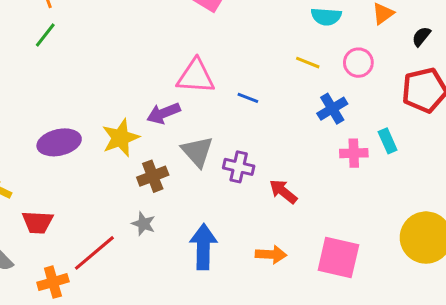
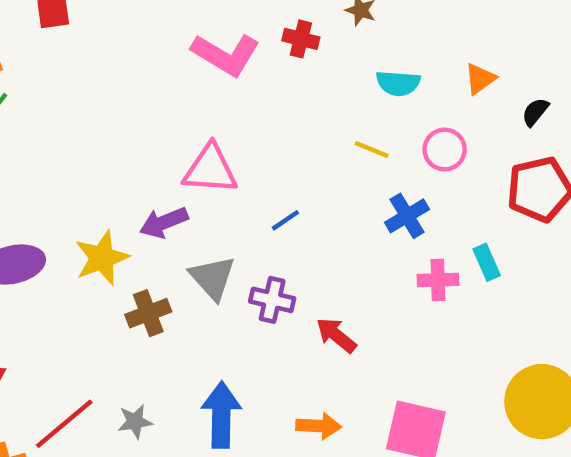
blue line: (248, 98) -> (285, 220), moved, turned -55
gray star: (144, 224) -> (135, 422), moved, turned -30

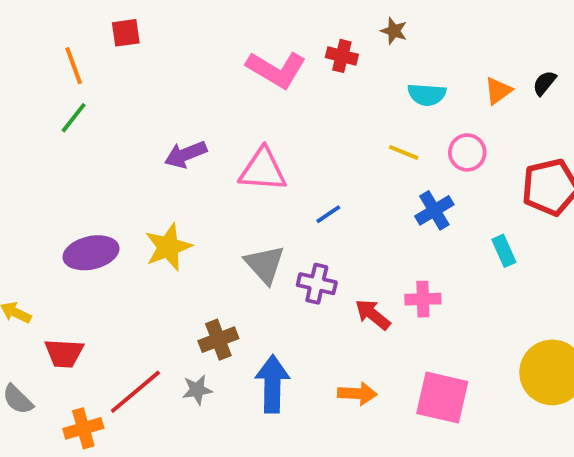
black semicircle: (535, 112) -> (544, 83), moved
purple arrow: (164, 222) -> (186, 154), moved
pink cross: (438, 280) -> (423, 299), moved
brown cross: (148, 313) -> (218, 340), moved

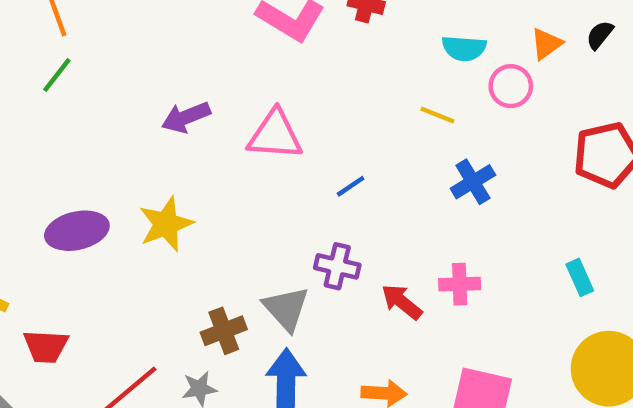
pink circle: (467, 152) -> (511, 86), moved
cyan rectangle: (504, 251) -> (580, 277), moved
gray triangle: (265, 264) -> (286, 309), moved

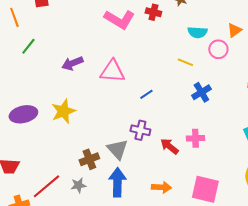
green line: (57, 75) -> (28, 46), moved

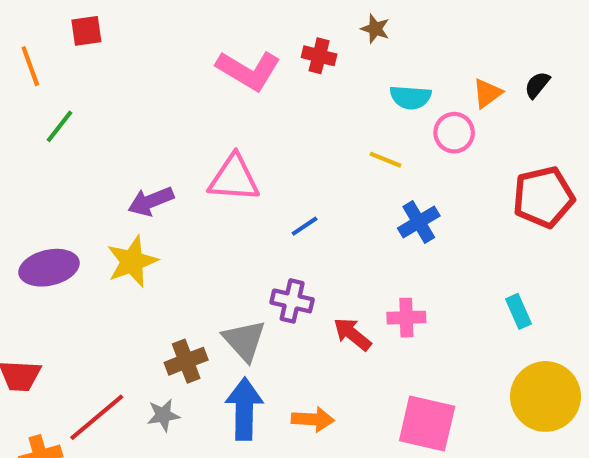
purple arrow: (72, 63) -> (151, 201), moved
orange arrow: (161, 187) -> (313, 419), moved

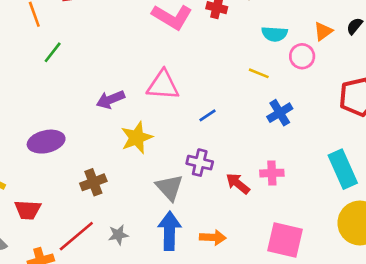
yellow star: (132, 261) -> (137, 138), moved
cyan rectangle: (519, 311) -> (343, 169), size x1.8
brown cross: (186, 361) -> (93, 182), moved

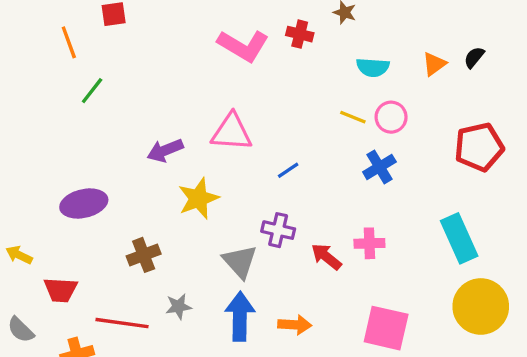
pink circle: (302, 56) -> (391, 117), moved
gray star: (118, 235) -> (178, 306), moved
red line: (76, 236) -> (122, 323), turned 48

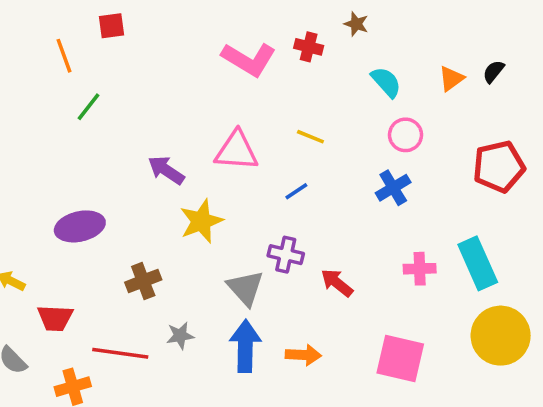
cyan semicircle: (373, 67) -> (386, 82), turned -136
yellow line: (353, 117) -> (310, 137), moved
purple arrow: (165, 150) -> (166, 170), turned 56
pink cross: (369, 243) -> (420, 269), moved

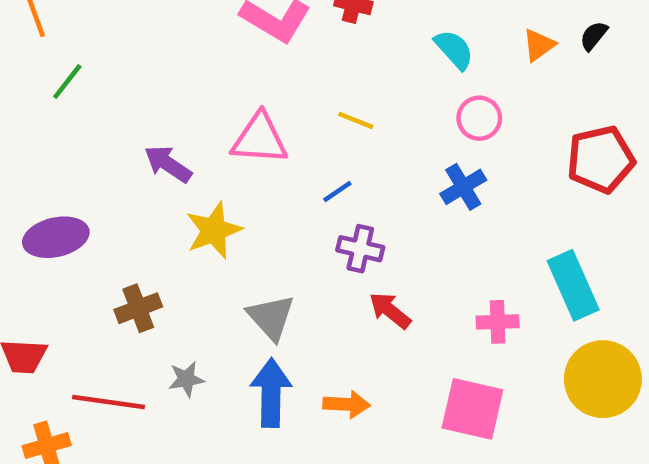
purple cross: (286, 255) -> (360, 249), moved
pink cross: (420, 269) -> (498, 322), moved

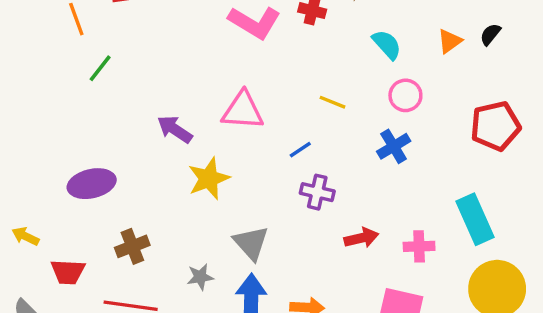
yellow line: (356, 120) -> (333, 102), moved
brown cross: (138, 308) -> (132, 246), moved
red arrow: (390, 310) -> (361, 238), moved, turned 128
gray star: (186, 379) -> (200, 277), moved

